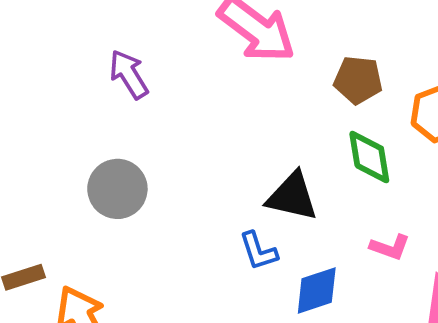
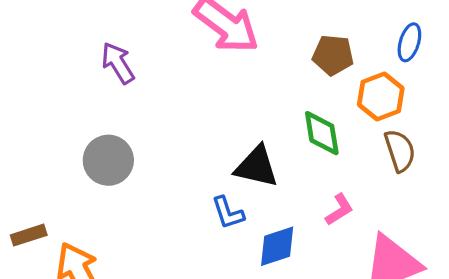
brown pentagon: (358, 80) -> (333, 55), moved
pink L-shape: (390, 247) -> (339, 210), turned -52

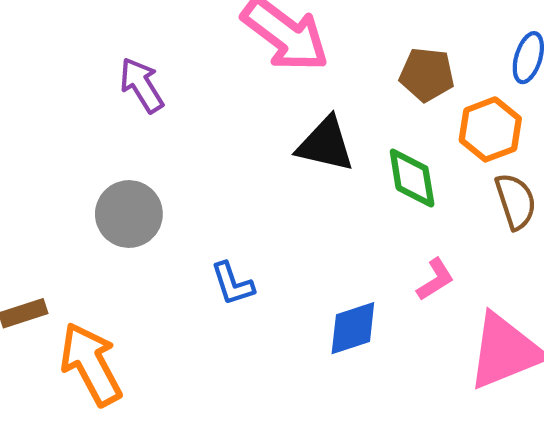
black triangle: (256, 167) -> (325, 144), moved
blue L-shape: (228, 213) -> (232, 284), moved

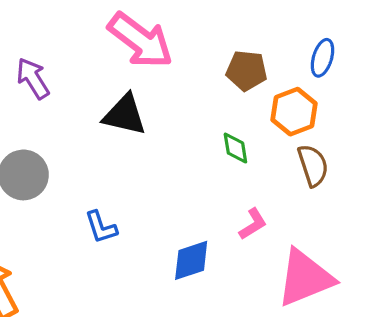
black triangle: (325, 144) -> (125, 115), moved
green diamond: (412, 178) -> (235, 148), size x0.7

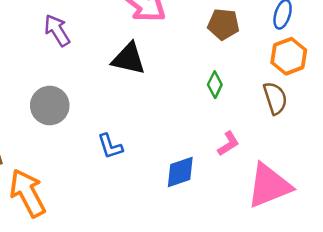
orange hexagon: (294, 112) -> (289, 56), moved
green diamond: (235, 148) -> (215, 85), turned 35

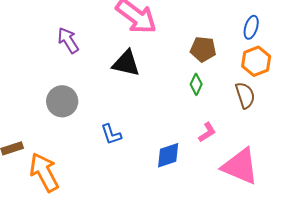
brown pentagon: (223, 24) -> (203, 49), moved
pink triangle: (269, 186) -> (240, 166), turned 45

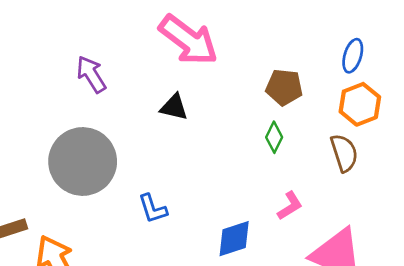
black triangle: (126, 63) -> (174, 107), size x0.7
gray circle: (62, 101) -> (83, 161), size x1.5

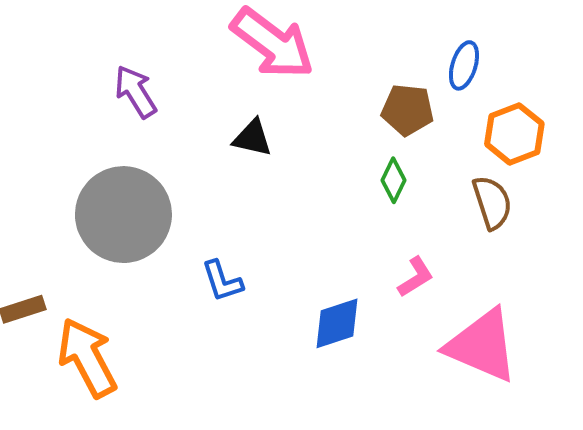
blue ellipse: (353, 56) -> (464, 65), moved

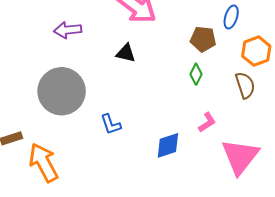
purple arrow: (136, 92) -> (68, 30), turned -64
pink triangle: (482, 346) -> (240, 156), turned 45

